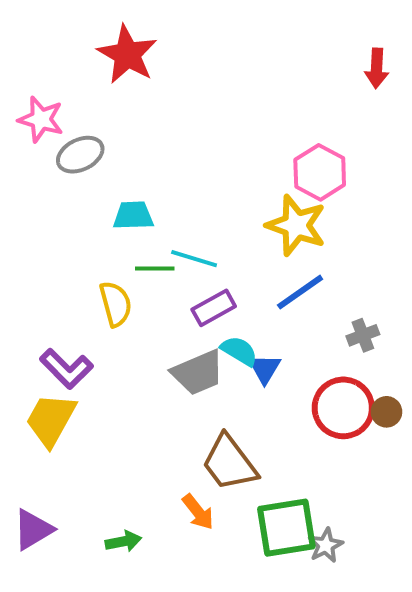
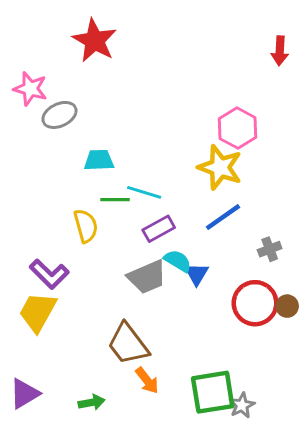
brown trapezoid: (229, 463) -> (128, 344), moved

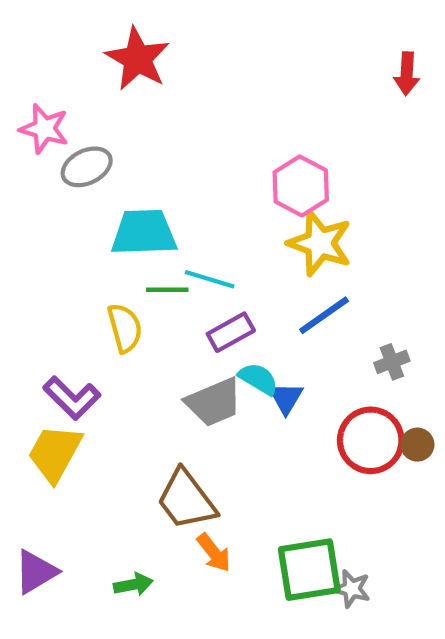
pink hexagon: (238, 128) -> (301, 186), moved
cyan trapezoid: (99, 160) -> (144, 233), size x1.5
gray star: (242, 405) -> (352, 589), turned -30

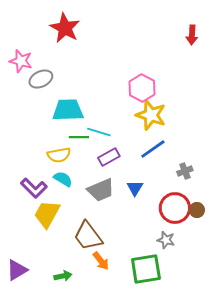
yellow semicircle: (125, 328) -> (59, 155), turned 95
cyan semicircle: (258, 379) -> (63, 179), moved
yellow trapezoid: (55, 453) -> (47, 214), moved
gray star: (352, 589) -> (166, 240), moved

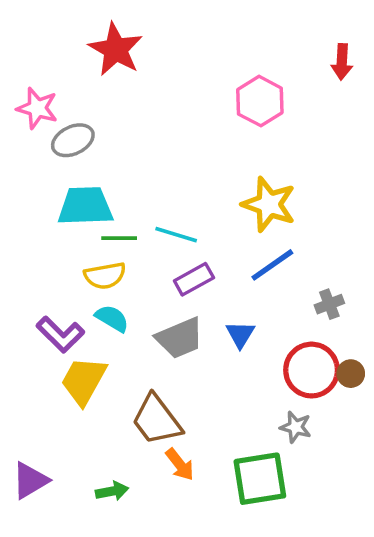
pink hexagon: (142, 88) -> (260, 101), moved
cyan trapezoid: (68, 110) -> (85, 206), moved
green line: (79, 137) -> (119, 238), moved

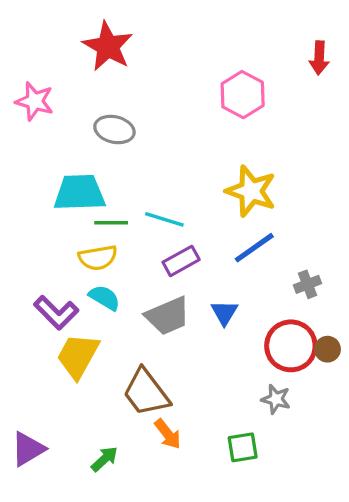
gray ellipse: (73, 140) -> (114, 130), moved, turned 39
green square: (260, 479) -> (243, 447), size x0.6
green arrow: (112, 491) -> (104, 459), turned -32

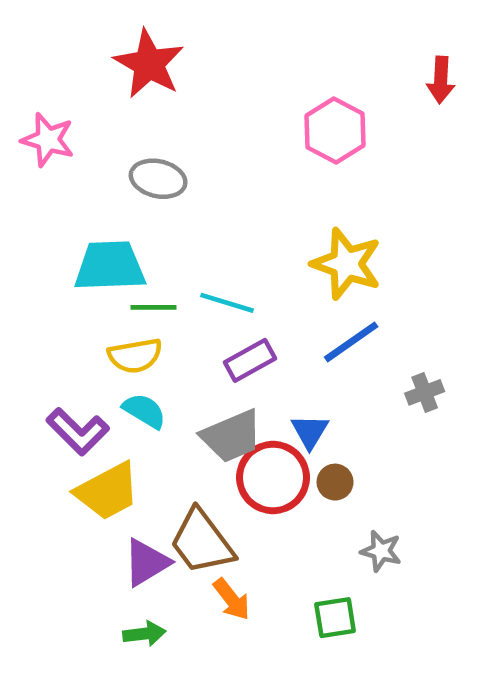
red circle: (291, 346) -> (273, 477), moved
brown circle: (327, 349) -> (335, 482), moved
yellow trapezoid: (78, 356) -> (108, 491), turned -147
purple triangle: (28, 449) -> (147, 563), moved
green arrow: (104, 459) -> (144, 634), turned 36

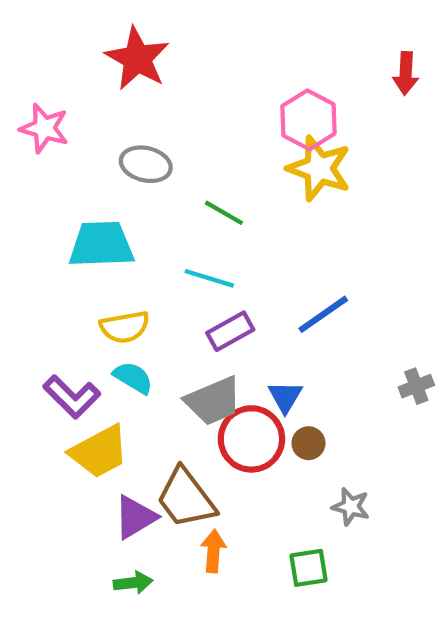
yellow star: (347, 264) -> (319, 168), moved
green line: (153, 307) -> (224, 213), moved, turned 30
gray cross: (425, 392) -> (416, 386), moved
orange arrow: (232, 599) -> (213, 551), turned -138

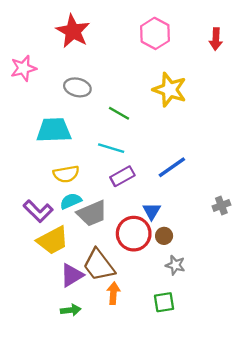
pink hexagon: (308, 120) -> (155, 33), moved
pink star: (44, 128) -> (23, 68), turned -30
cyan semicircle: (133, 378) -> (71, 201), turned -55
gray trapezoid: (213, 401) -> (92, 213), moved
gray star: (351, 507) -> (175, 265), moved

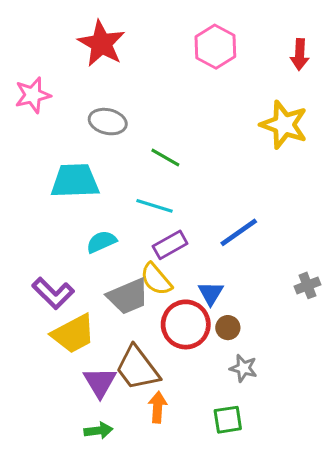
yellow star: (170, 90) -> (284, 125), moved
yellow semicircle: (66, 174) -> (156, 279), moved, turned 60
cyan semicircle: (71, 201) -> (101, 242), moved
purple triangle: (72, 275) -> (100, 382), turned -30

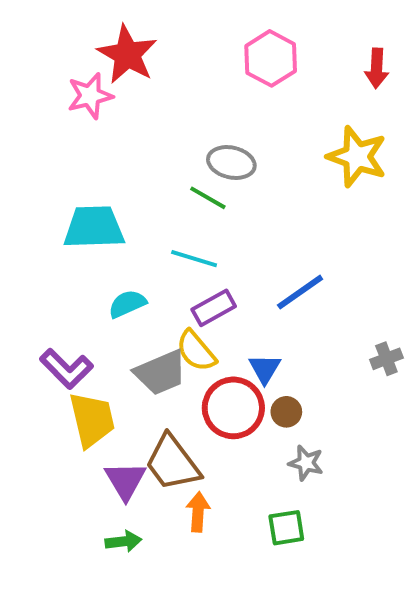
pink star: (33, 95) -> (90, 96), moved
gray ellipse: (108, 122) -> (231, 163), moved
yellow trapezoid: (73, 334) -> (92, 420), turned -75

